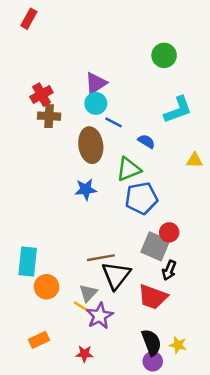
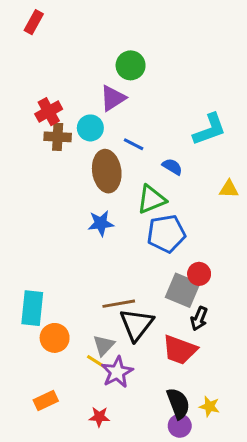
green circle: (164, 55) -> (131, 65), moved
cyan circle: (96, 103) -> (90, 128), moved

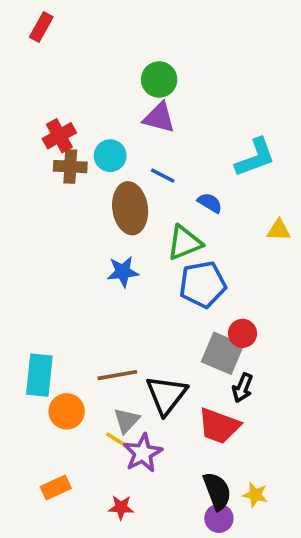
purple triangle: (113, 98) -> (159, 118), moved, turned 48
brown line: (119, 304) -> (117, 375), moved

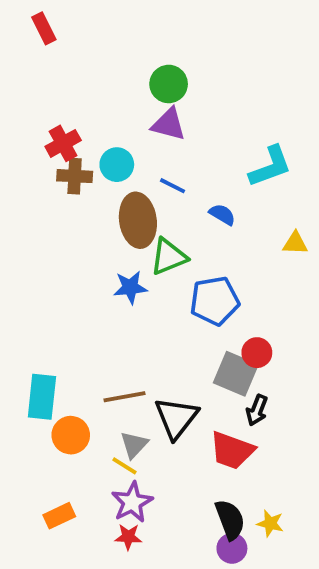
red rectangle: (41, 27) -> (44, 28), turned -56
green triangle: (184, 243) -> (169, 257), moved
purple star: (143, 453) -> (132, 502), moved

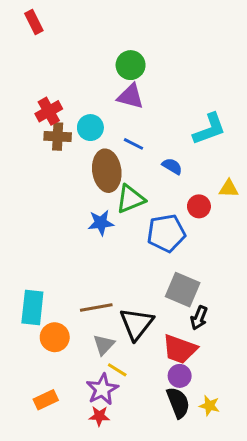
red circle: (257, 353) -> (199, 206), moved
yellow line: (124, 466) -> (117, 370), moved
purple circle: (232, 548) -> (180, 376), moved

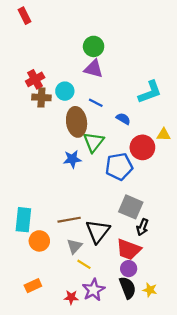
green triangle: (131, 199) -> (94, 142), turned -30
red circle: (199, 206) -> (142, 147), size x1.5
purple star: (102, 389) -> (94, 290), moved

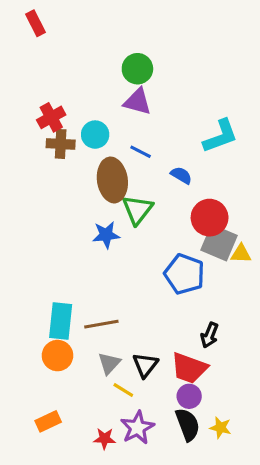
yellow triangle: (164, 135) -> (241, 254), moved
blue pentagon: (119, 167) -> (184, 274), moved, turned 30
gray square: (131, 207) -> (219, 243), moved
cyan rectangle: (23, 220) -> (61, 321), moved
black triangle: (98, 231) -> (145, 365), moved, size x0.7

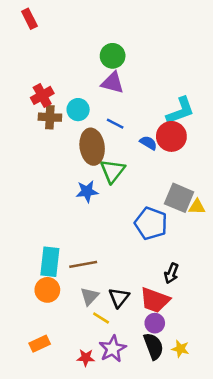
red circle: (210, 218) -> (171, 136), moved

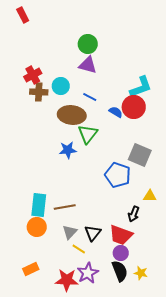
brown ellipse: (92, 147) -> (72, 115), turned -76
yellow triangle: (197, 207) -> (150, 196), moved
red star: (86, 358) -> (67, 280), size x1.6

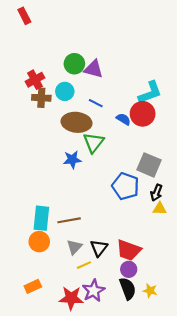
green circle: (88, 44) -> (74, 64), moved
black arrow: (134, 214) -> (156, 193), moved
yellow line: (79, 249) -> (84, 265), turned -56

